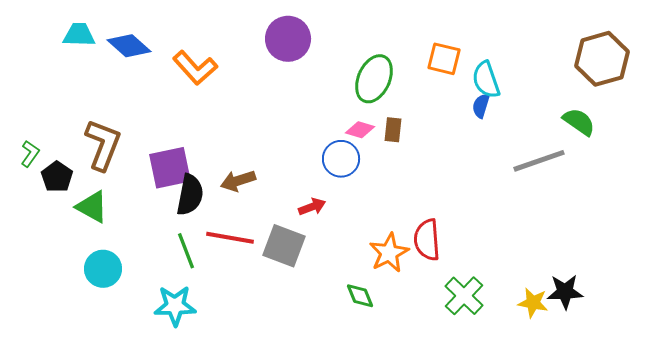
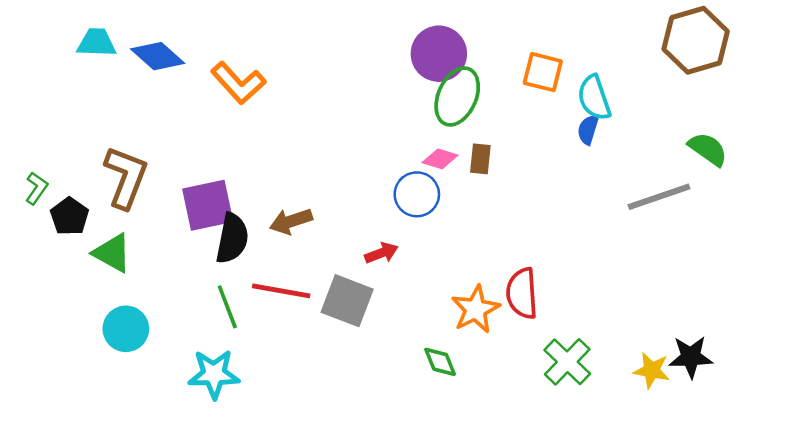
purple circle: (288, 39) -> (439, 54), moved
brown hexagon: (602, 59) -> (696, 40), moved

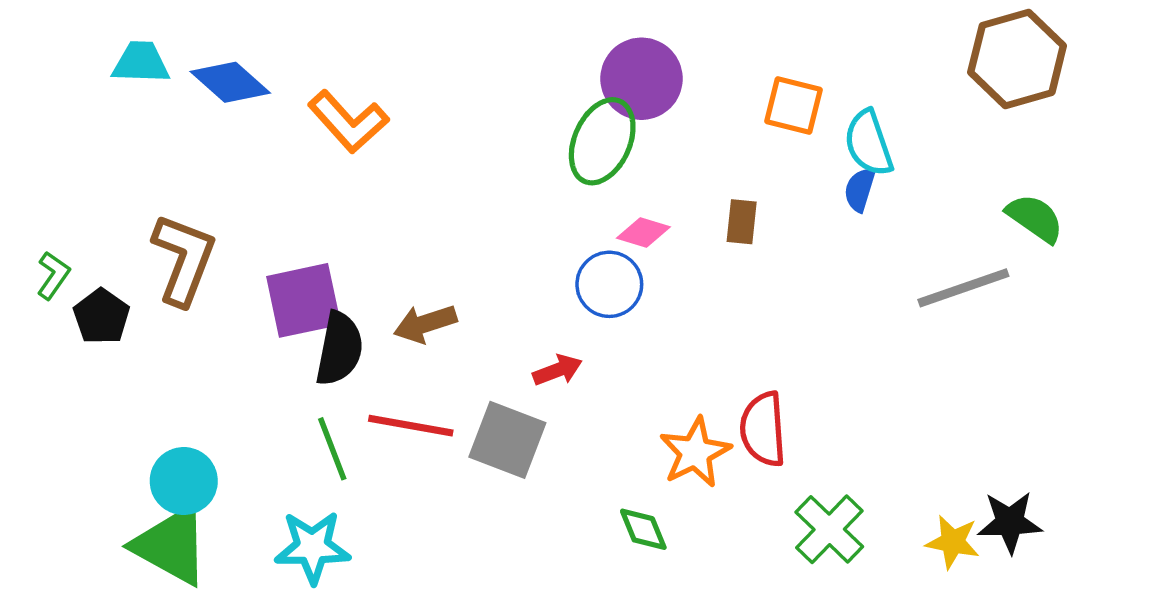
green ellipse: (457, 96) -> (602, 141), moved
brown rectangle: (480, 159) -> (742, 222), moved
green triangle: (112, 253) -> (171, 545), moved, size x1.4

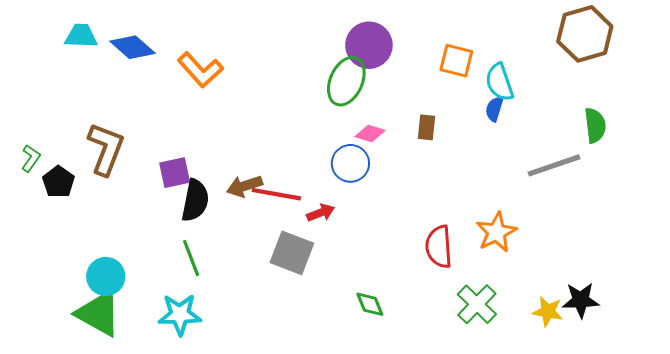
green semicircle: (1035, 218) -> (595, 125), turned 48
purple square: (304, 300) -> (175, 173), size x0.7
red line: (411, 426) -> (276, 194), moved
orange star: (695, 452) -> (496, 232), moved

